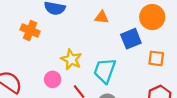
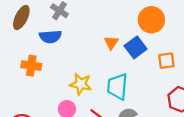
orange triangle: (102, 17) -> (111, 43), moved, turned -48

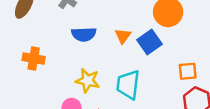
blue semicircle: (50, 37) -> (84, 34), moved
orange square: (166, 61) -> (188, 71), moved

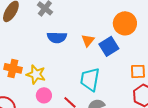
orange cross: (34, 58) -> (13, 68), moved
yellow star: (88, 81) -> (36, 74), moved

